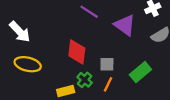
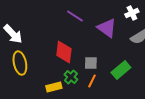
yellow ellipse: (28, 64) -> (20, 63), turned 65

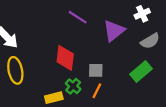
purple triangle: (107, 28) -> (114, 31), turned 45
green rectangle: (121, 70) -> (141, 72), moved

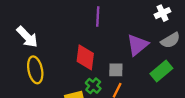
purple line: (78, 17) -> (98, 16), turned 60
purple triangle: (114, 31) -> (138, 45), moved

